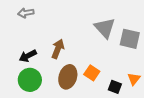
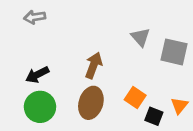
gray triangle: (105, 28) -> (140, 37), size x0.7
brown arrow: (58, 49) -> (94, 65), moved
orange square: (92, 73) -> (135, 97), moved

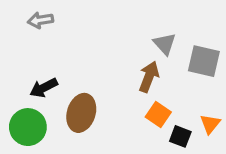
brown arrow: (94, 65) -> (149, 77), moved
brown ellipse: (91, 103) -> (81, 113), moved
green circle: (40, 107) -> (28, 127), moved

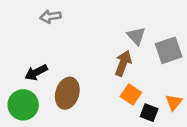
gray arrow: (40, 20) -> (50, 17), moved
gray square: (204, 61) -> (169, 50), turned -32

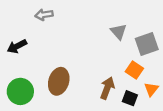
brown arrow: (123, 63) -> (107, 88), moved
black arrow: (36, 72) -> (17, 46), moved
orange square: (131, 94) -> (134, 70), moved

